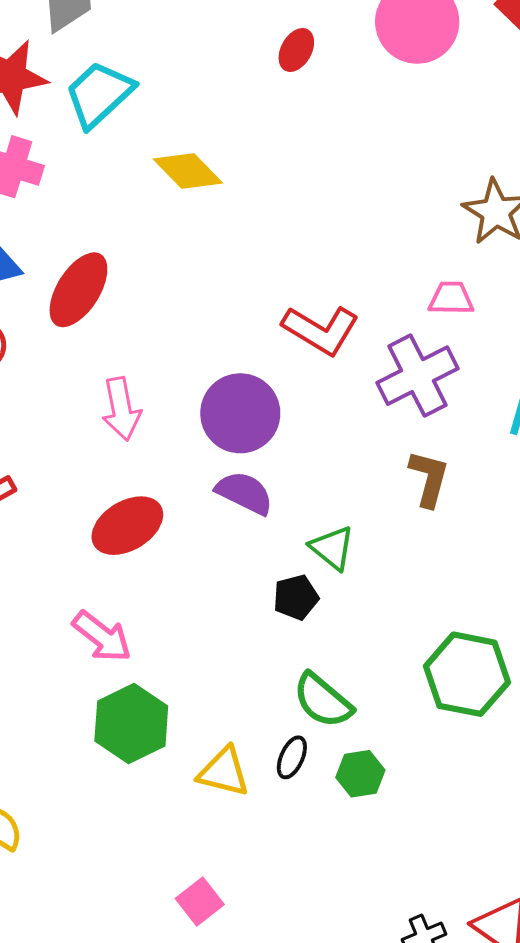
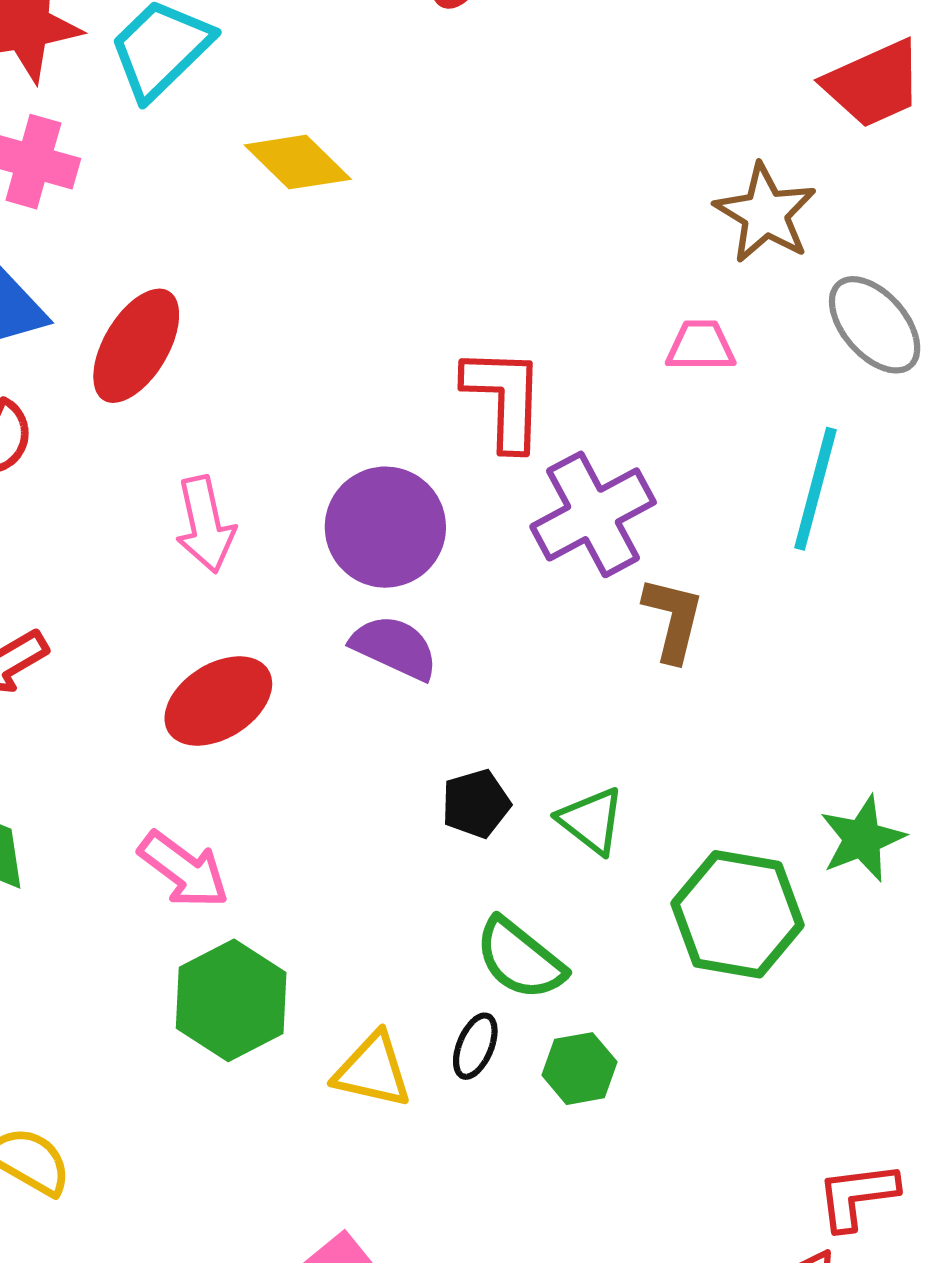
red L-shape: (321, 330) -> (504, 398), turned -118
purple cross: (418, 376) -> (593, 514), moved
green triangle: (332, 548) -> (591, 821), moved

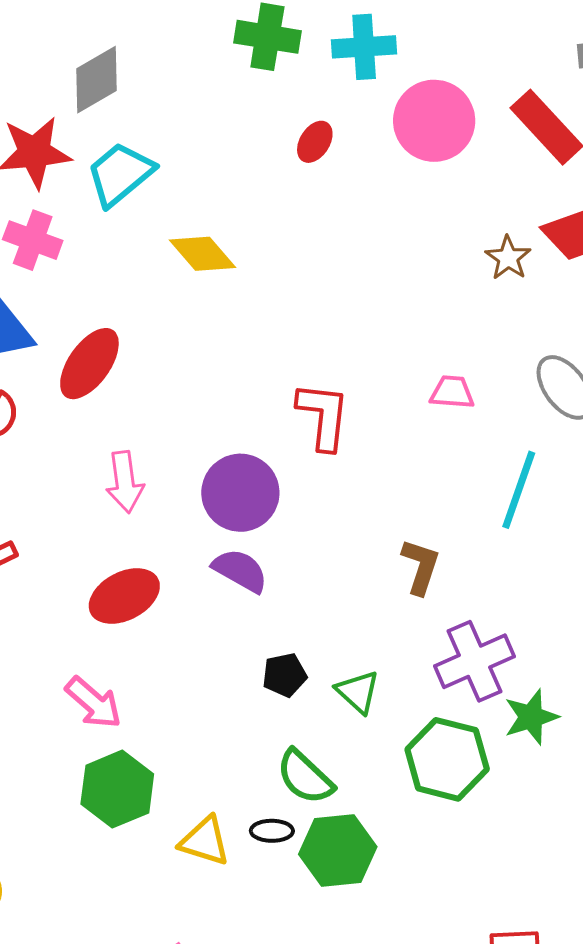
brown star: (765, 213) -> (508, 258), moved, size x0.7
purple cross: (593, 514) -> (475, 661), moved
black ellipse: (475, 1046) -> (272, 831), turned 63
green hexagon: (580, 1069) -> (338, 851), size x1.6

